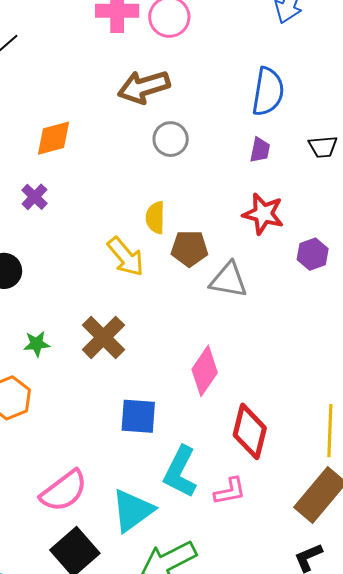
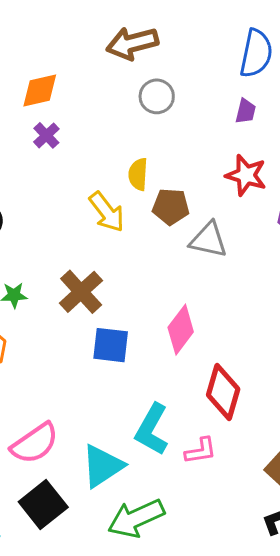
purple cross: (34, 197) -> (46, 135), moved
blue square: (138, 416) -> (111, 345), moved

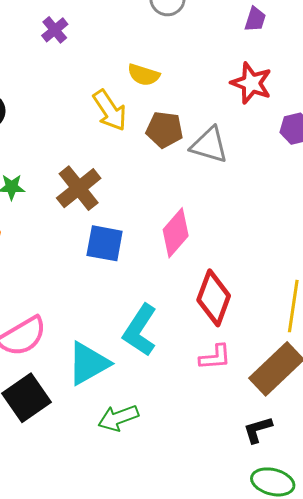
yellow semicircle: (138, 174) -> (144, 75), turned -80
brown pentagon: (171, 207) -> (164, 130), moved
pink L-shape: (201, 451) -> (215, 357), moved
green arrow: (136, 518) -> (118, 418), size x0.7

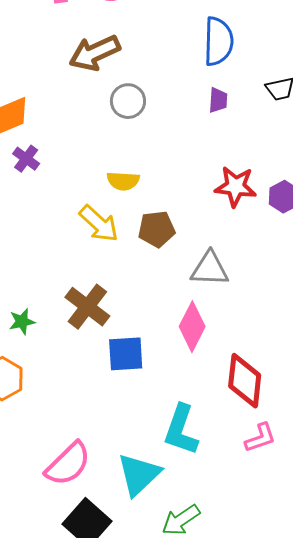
red star: (251, 83) -> (236, 186), moved
gray triangle: (209, 145) -> (210, 269), moved

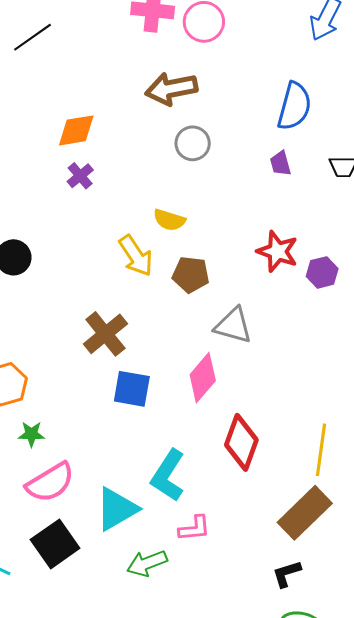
purple trapezoid: (218, 100) -> (280, 163), turned 148
green star: (22, 322) -> (31, 434), moved
pink L-shape: (260, 438) -> (194, 528), moved

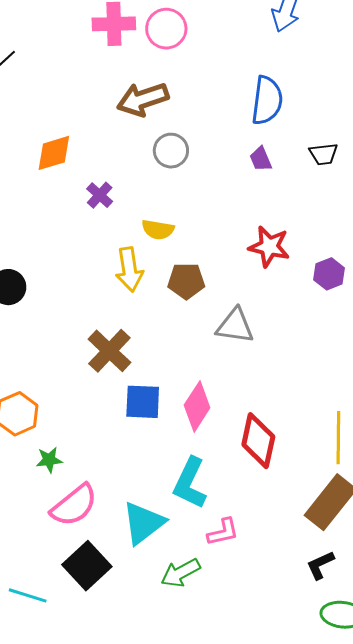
purple cross: (80, 176) -> (100, 195), moved
yellow arrow: (136, 256) -> (129, 269), turned 33
purple hexagon: (322, 272) -> (329, 274), moved
pink diamond: (203, 378) -> (197, 406), moved

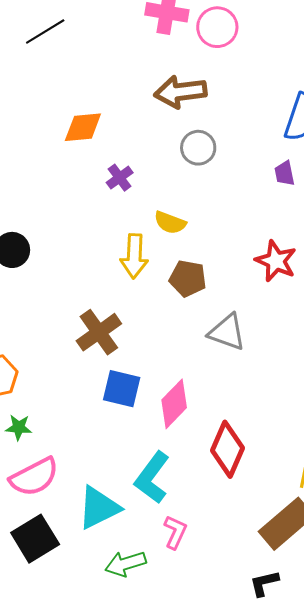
pink L-shape: (223, 532) -> (175, 532), turned -64

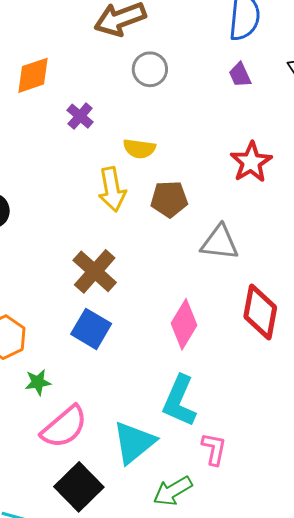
red star: (276, 261) -> (251, 162), turned 30
blue square: (122, 389) -> (91, 329), moved, turned 30
red diamond: (228, 449) -> (260, 312), moved

